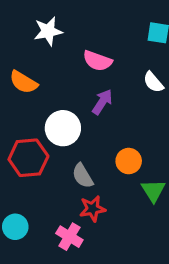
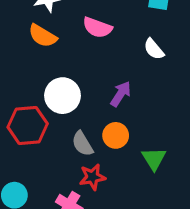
orange semicircle: (23, 82) -> (43, 36), moved
purple arrow: (102, 102) -> (121, 94), moved
orange circle: (129, 161) -> (116, 135), moved

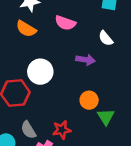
purple arrow: (121, 94) -> (85, 60), moved, turned 66
orange circle: (116, 135) -> (89, 100), moved
gray semicircle: (82, 144) -> (28, 130), moved

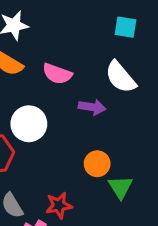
pink semicircle: (65, 23) -> (57, 74), moved
white semicircle: (106, 38) -> (120, 77), size x1.5

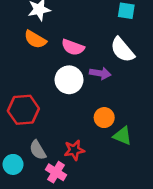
white circle: (29, 124) -> (69, 80), moved
green triangle: (120, 187) -> (122, 136), turned -36

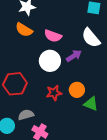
purple arrow: (100, 73) -> (74, 56), turned -42
gray semicircle: (38, 150) -> (26, 115), turned 105
red star: (74, 150) -> (54, 93), moved

